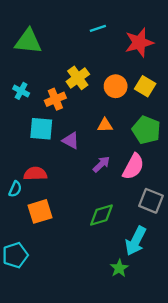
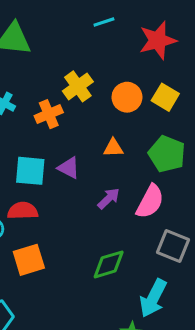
cyan square: (41, 129) -> (30, 171), moved

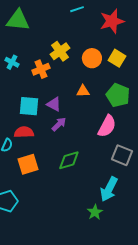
purple arrow: (109, 198) -> (59, 124), moved
green diamond: (109, 264) -> (69, 160), moved

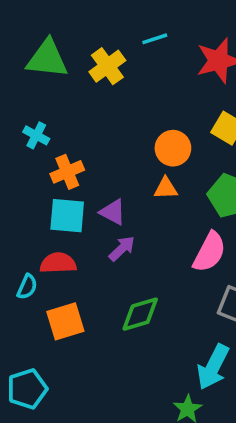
yellow cross: (60, 51) -> (107, 66), moved
orange circle: (92, 58) -> (173, 148), moved
orange cross: (41, 69) -> (67, 172), moved

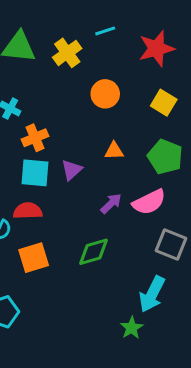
orange circle: (173, 148) -> (105, 94), moved
purple triangle: (113, 212) -> (72, 170), turned 50
purple arrow: (122, 248) -> (111, 204), moved
pink semicircle: (209, 252) -> (149, 202), turned 36

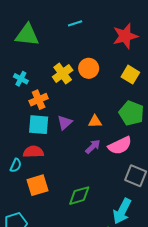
cyan line: (105, 31) -> (75, 23), moved
yellow cross: (67, 53) -> (63, 74), moved
orange triangle: (114, 151) -> (95, 122), moved
green diamond: (94, 252) -> (79, 196), moved

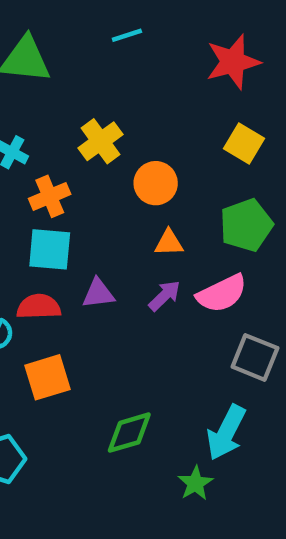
orange circle: (89, 68) -> (156, 183), moved
green pentagon: (131, 113) -> (246, 225), turned 30
purple triangle: (65, 123) -> (98, 293), moved, turned 35
green diamond: (79, 196) -> (129, 433), moved

